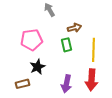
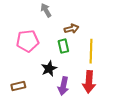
black star: (37, 67) -> (49, 69), moved

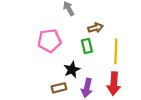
brown rectangle: (18, 86) -> (59, 88), moved

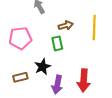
yellow line: (116, 51) -> (94, 28), moved
brown rectangle: (59, 88) -> (20, 77), moved

